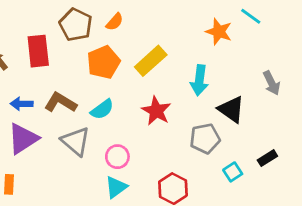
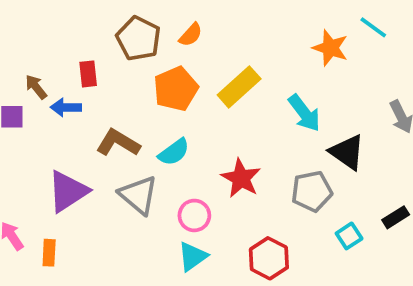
red rectangle: (38, 51) -> (88, 74), size x0.6
cyan arrow: (199, 80) -> (304, 113), turned -44
blue arrow: (22, 104) -> (66, 107), moved
red star: (156, 111) -> (241, 178), moved

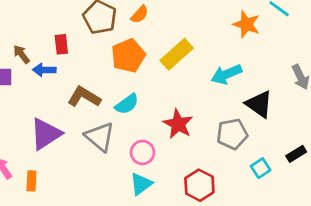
cyan arrow: (304, 113) -> (226, 74), turned 104

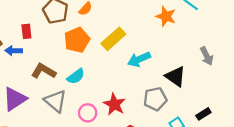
cyan arrow: (226, 74) -> (139, 59), moved
red star: (178, 124) -> (114, 104), moved

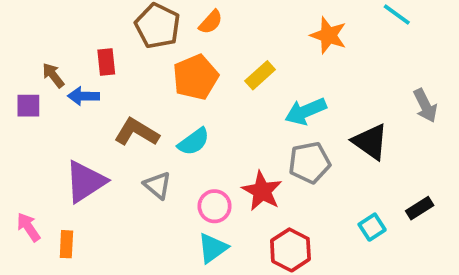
orange star: (166, 16) -> (328, 35), moved
yellow rectangle: (113, 39) -> (260, 75), size x0.7
gray pentagon: (155, 99) -> (309, 163), moved
gray triangle: (55, 101) -> (158, 185), size x0.7

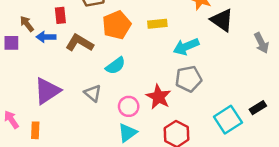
yellow rectangle: (260, 75) -> (157, 24), turned 36
brown L-shape: (137, 132) -> (80, 43), moved
black triangle: (370, 142) -> (222, 20), moved
cyan square: (372, 227) -> (228, 120), size x1.6

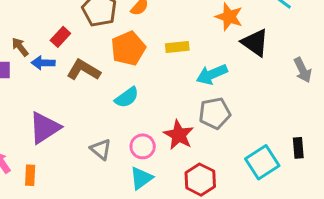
red rectangle: (60, 15) -> (60, 37), turned 49
gray triangle: (93, 93) -> (101, 149), moved
black rectangle: (258, 108) -> (298, 148), turned -63

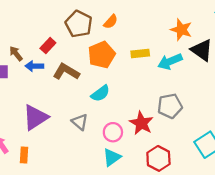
cyan arrow: (212, 74) -> (170, 62), moved
gray triangle: (101, 149) -> (80, 122), moved

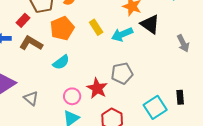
red rectangle: (48, 46) -> (23, 20), moved
yellow rectangle: (140, 54) -> (96, 27), turned 63
gray triangle: (80, 122) -> (31, 98), moved

